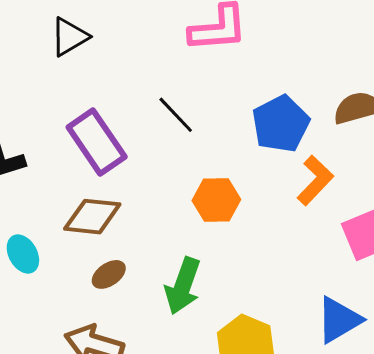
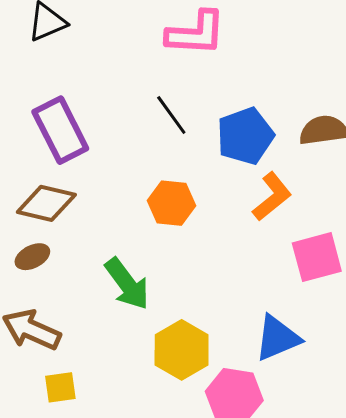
black line: (176, 115) -> (171, 115), moved
brown ellipse: (109, 274) -> (32, 257), moved
green arrow: (183, 286) -> (127, 284), turned -64

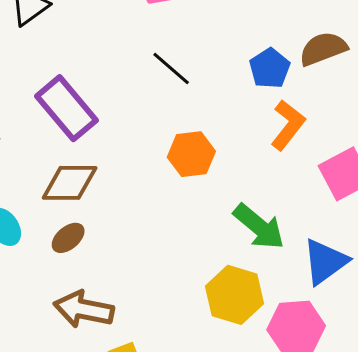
blue pentagon: (245, 136) -> (270, 68), moved, size x0.7
green arrow: (127, 284) -> (259, 227), moved

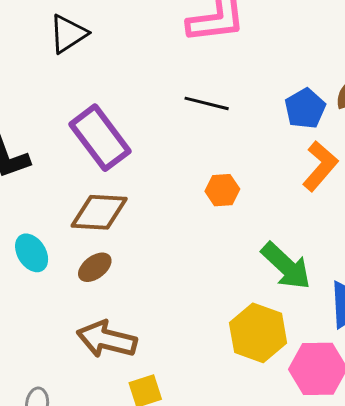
black line: (171, 68) -> (207, 103), turned -30
orange hexagon: (191, 154) -> (222, 190), size x0.7

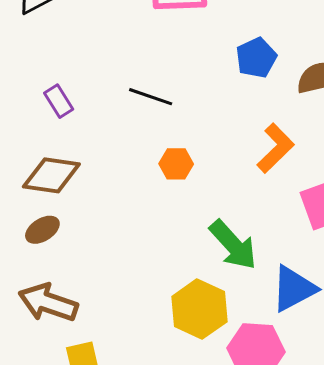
black line: (207, 103) -> (151, 97), moved
blue pentagon: (305, 108) -> (256, 58), moved
purple rectangle: (100, 138) -> (59, 101), size x0.5

